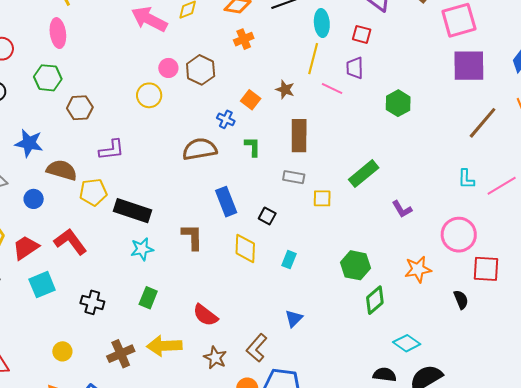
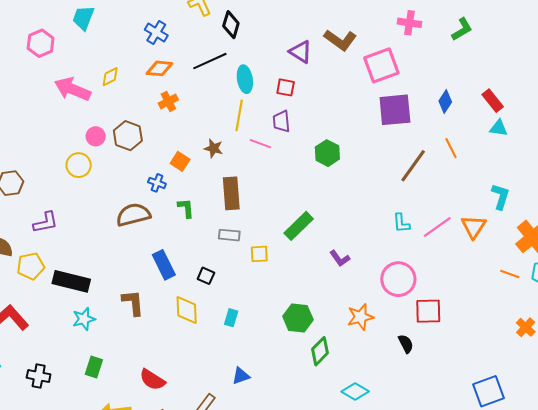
blue triangle: (294, 318) -> (241, 376), turned 30

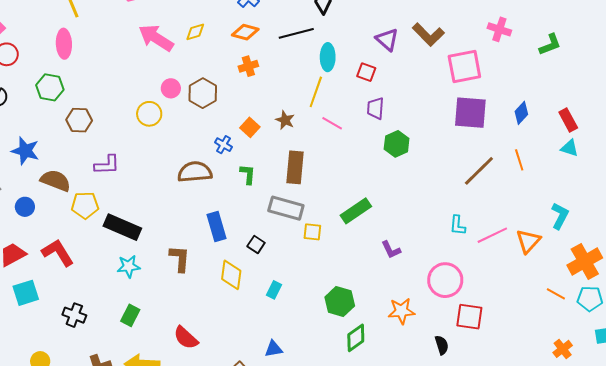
purple trapezoid: (281, 121) -> (375, 108), moved
gray rectangle: (229, 235) -> (286, 208), size x1.6

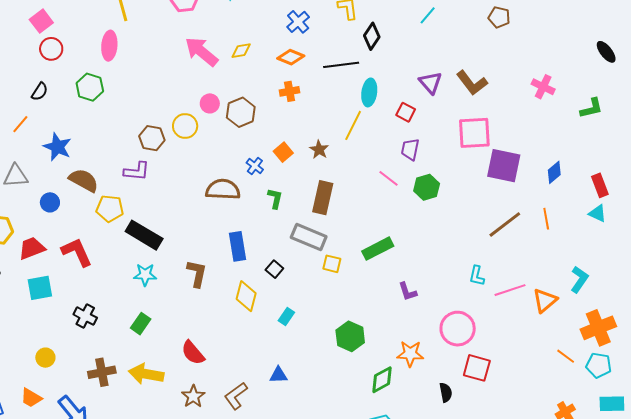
pink square: (464, 66) -> (474, 133), moved
brown hexagon: (79, 120) -> (152, 138), moved
pink line: (332, 123) -> (388, 178), moved
green diamond: (356, 338) -> (382, 380), moved

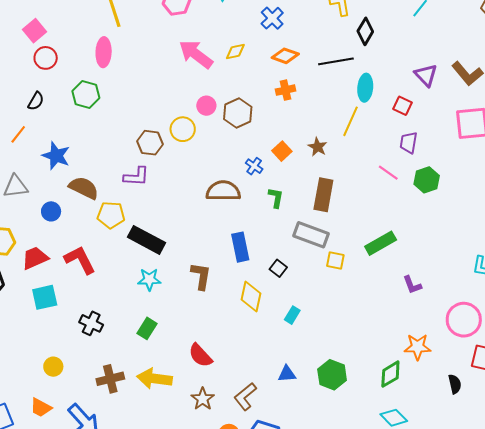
blue cross: (298, 22) -> (272, 18), moved
green hexagon: (350, 336) -> (332, 375), moved

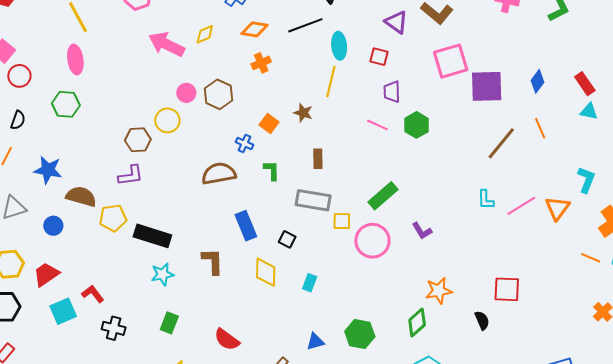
brown rectangle: (323, 195) -> (318, 159), size x0.6
red L-shape: (80, 260) -> (93, 294), moved, size x0.7
pink circle: (464, 320) -> (372, 241), moved

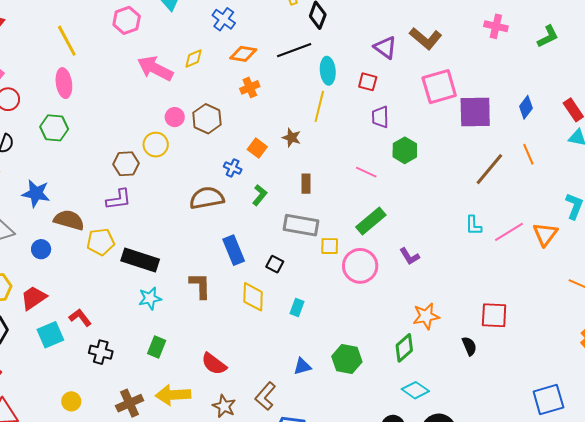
pink line: (377, 125) -> (366, 172), moved
green L-shape: (272, 170) -> (260, 195), turned 40

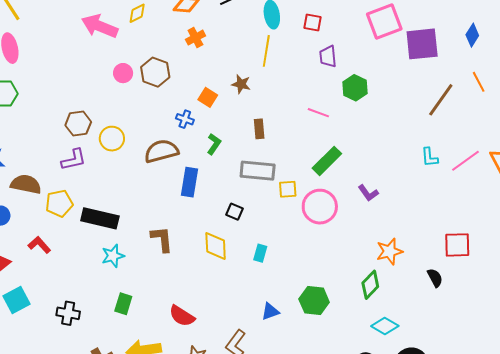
yellow circle: (156, 145) -> (112, 139), moved
blue rectangle: (234, 250) -> (190, 182), moved, turned 36
red L-shape: (80, 318) -> (39, 245), moved

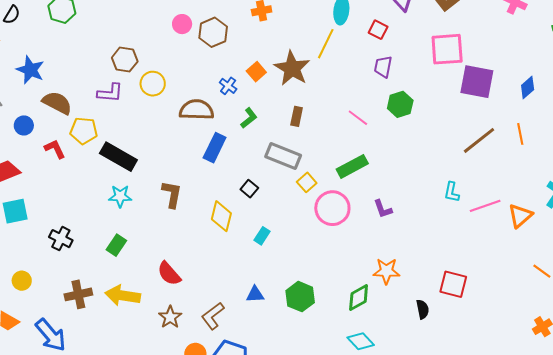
brown star: (241, 84) -> (292, 68), size x1.8
yellow square: (288, 189) -> (307, 182), turned 36
red L-shape: (39, 245) -> (55, 149), moved

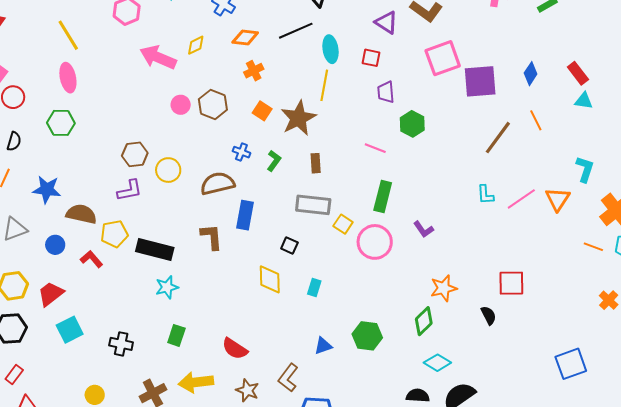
brown star: (292, 68) -> (298, 118), turned 30
orange square: (256, 72) -> (262, 111), moved
green L-shape: (249, 118) -> (274, 161), moved
green rectangle: (352, 166) -> (383, 197), turned -32
brown L-shape: (172, 194) -> (212, 237), moved

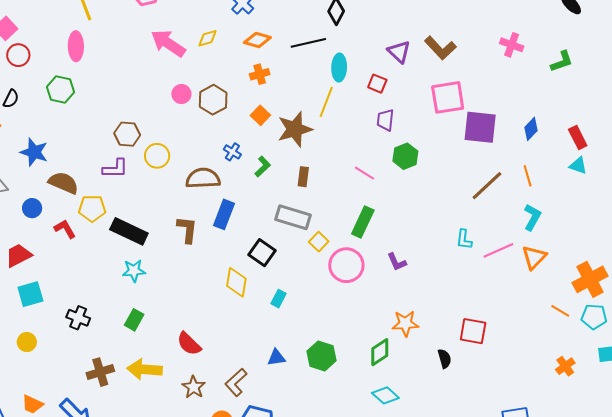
cyan L-shape: (585, 169) -> (532, 217), moved
black square: (289, 245) -> (262, 253), size x1.5
yellow circle: (95, 395) -> (27, 342), moved

